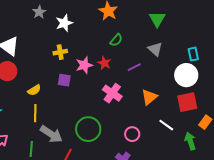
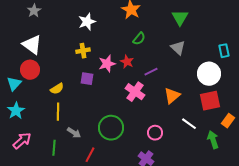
gray star: (39, 12) -> (34, 11), moved
cyan rectangle: (193, 54) -> (224, 51), moved
purple line: (134, 67) -> (151, 72), moved
gray arrow: (51, 134) -> (74, 133), size x0.6

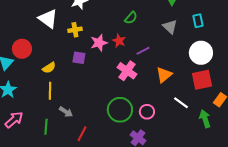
white triangle: (32, 45) -> (48, 19), moved
cyan rectangle: (224, 51) -> (198, 21), moved
green circle: (111, 128) -> (120, 110), moved

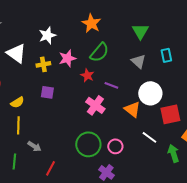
green semicircle: (131, 18) -> (99, 52), size x1.5
pink star: (99, 43) -> (67, 58), moved
purple line: (143, 51) -> (111, 85), turned 48
white circle: (201, 53) -> (150, 93), moved
orange triangle: (164, 75) -> (132, 109), turned -42

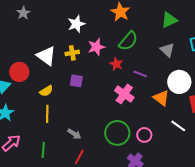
green triangle: (140, 31) -> (169, 20), turned 36
white triangle: (16, 53) -> (46, 56), moved
gray arrow: (34, 146) -> (74, 134), moved

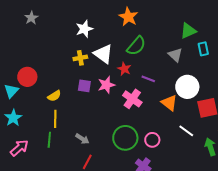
green triangle: (169, 20) -> (188, 31), moved
pink star: (96, 47) -> (106, 85), moved
white triangle: (46, 56) -> (103, 54), moved
green line: (43, 150) -> (49, 140), moved

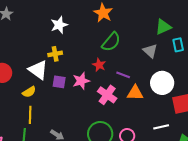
white triangle: (103, 54) -> (38, 70), moved
orange triangle: (169, 103) -> (135, 93), moved, turned -36
white line: (186, 131) -> (161, 127), turned -49

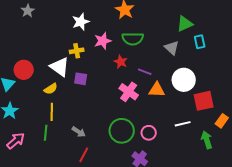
green semicircle: (111, 42) -> (133, 39), turned 50
pink star: (81, 81) -> (103, 41), moved

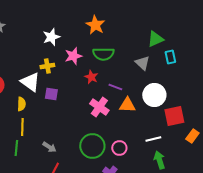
yellow semicircle: (51, 89) -> (21, 104), turned -56
green arrow: (207, 140) -> (159, 160), moved

